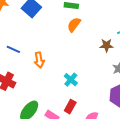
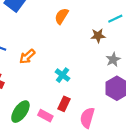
orange arrow: (39, 60) -> (27, 57), turned 63

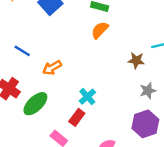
red rectangle: (64, 104) -> (77, 117), moved
green ellipse: (20, 112) -> (35, 104), moved

